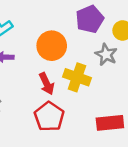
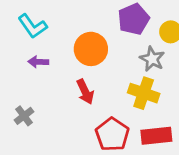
yellow cross: (77, 77) -> (144, 93), moved
red pentagon: (49, 117) -> (112, 134), moved

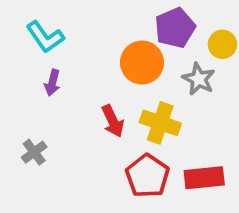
orange circle: (91, 49) -> (142, 63), moved
purple arrow: (38, 62) -> (52, 83), turned -78
yellow cross: (144, 93) -> (160, 123), moved

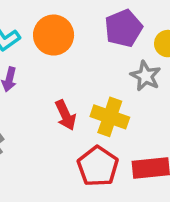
orange circle: (142, 63) -> (54, 35), moved

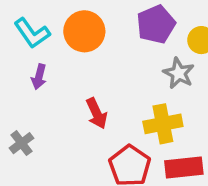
yellow cross: (110, 117) -> (163, 124), moved, turned -30

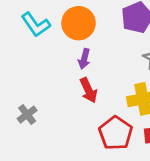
purple arrow: (39, 77) -> (84, 59), moved

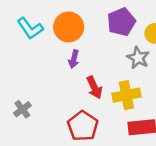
red arrow: (89, 90) -> (94, 87), moved
red pentagon: (116, 133) -> (83, 126), moved

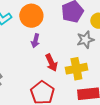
gray star: (138, 58) -> (85, 40), turned 30

